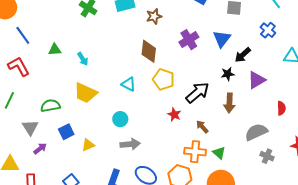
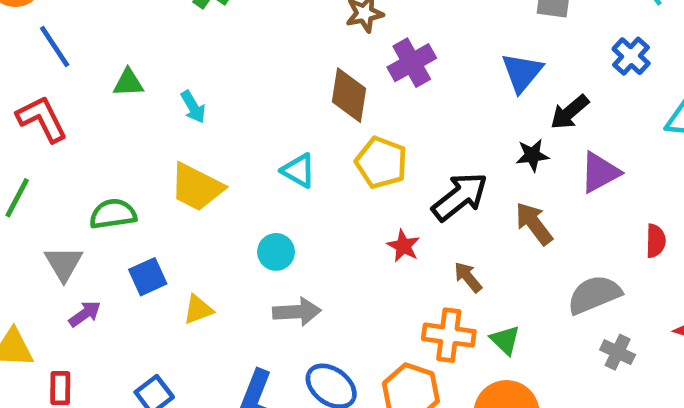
purple cross: (189, 40) -> (412, 63), moved
brown arrow: (229, 103) -> (534, 224), turned 138

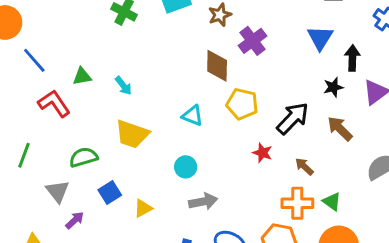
black arrow: (570, 112) -> (352, 58), turned 140
red L-shape: (42, 119) -> (54, 103), moved

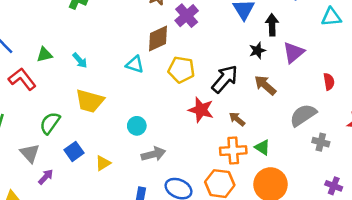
brown diamond: (217, 66) -> (158, 39), turned 68
cyan triangle: (193, 116) -> (135, 64), moved
red star: (262, 153) -> (201, 110), size x1.5
green semicircle: (83, 157) -> (50, 123), turned -35

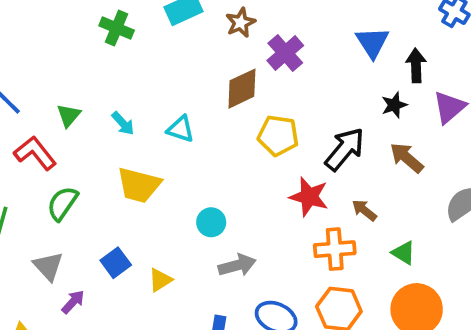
green triangle: (44, 55) -> (69, 115), turned -35
cyan triangle: (135, 64) -> (181, 129), moved
green semicircle: (50, 123) -> (62, 203), moved
orange cross: (233, 151) -> (335, 249), moved

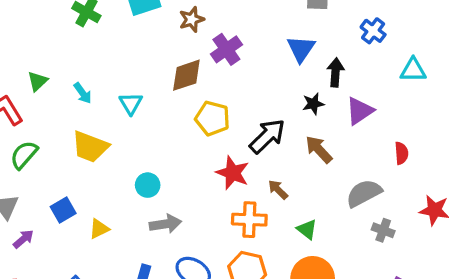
cyan triangle: (181, 129) -> (131, 103), turned 35

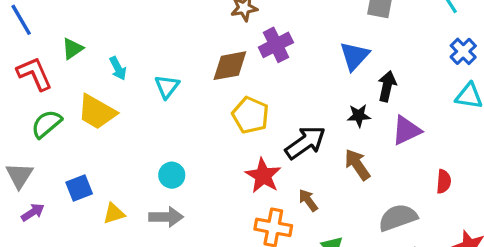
blue cross: (373, 31) -> (463, 51), moved
yellow trapezoid: (90, 147) -> (97, 112), moved
gray arrow: (165, 224) -> (166, 217), moved

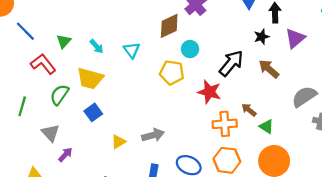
yellow pentagon: (250, 115) -> (172, 73), moved
cyan circle: (172, 175) -> (190, 49), moved
blue square: (79, 188) -> (93, 112), moved
brown arrow: (308, 200) -> (249, 110), moved

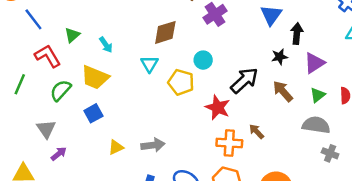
brown diamond: (169, 26) -> (165, 32), moved
cyan triangle: (132, 50) -> (149, 64), moved
gray semicircle: (304, 97) -> (316, 125), turned 35
green line: (22, 106) -> (20, 84), moved
green triangle: (266, 127) -> (318, 95), moved, turned 42

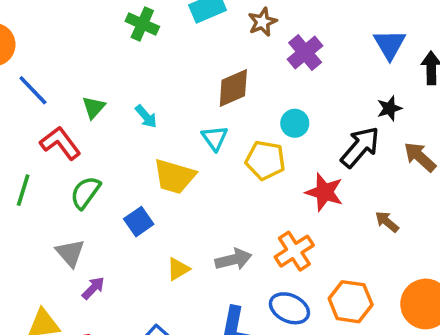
black star: (280, 57) -> (389, 108), moved
yellow trapezoid: (95, 77) -> (174, 176), moved
orange cross: (229, 143) -> (294, 251), moved, turned -30

